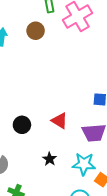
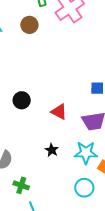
black circle: (22, 125) -> (22, 100), moved

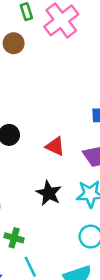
black star: (52, 150) -> (49, 193), size x1.5

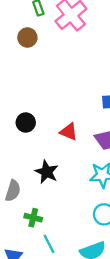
black star: (49, 193) -> (47, 172), moved

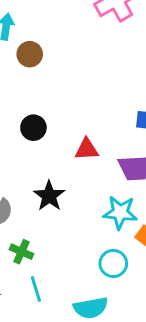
brown circle: (27, 38) -> (30, 54), moved
red triangle: (69, 132) -> (87, 149), turned -36

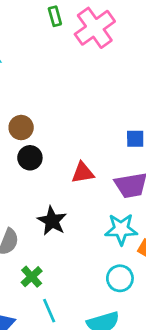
brown circle: (30, 54) -> (21, 128), moved
green cross: (22, 252) -> (32, 277), turned 30

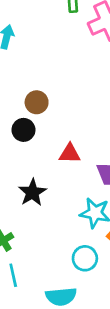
brown circle: (21, 128) -> (37, 102), moved

